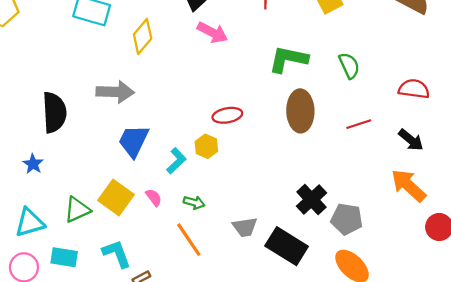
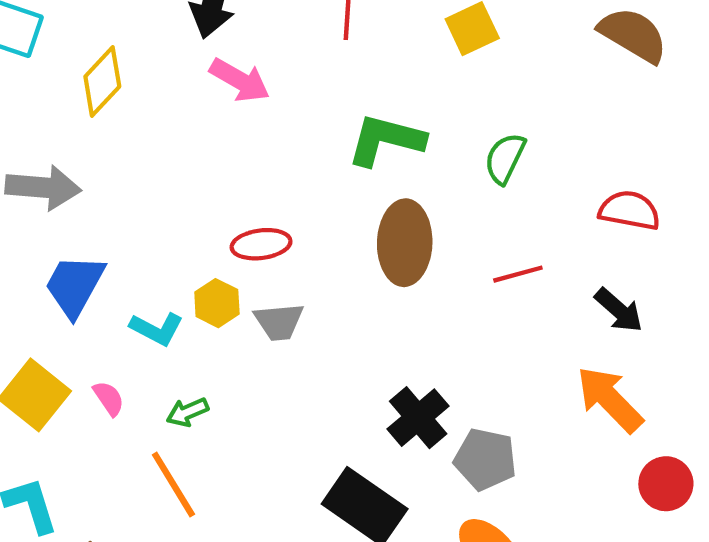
green semicircle: (349, 66) -> (505, 158), turned -132
cyan L-shape: (176, 161) -> (157, 329), turned 68
green arrow: (194, 202) -> (187, 412), turned 138
gray trapezoid: (245, 227) -> (279, 322), moved

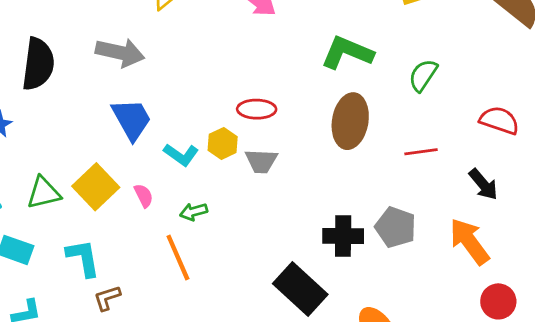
blue trapezoid: (75, 286) -> (132, 119), turned 114
black cross: (418, 418) -> (343, 236), turned 33
gray pentagon: (485, 459) -> (396, 227), moved

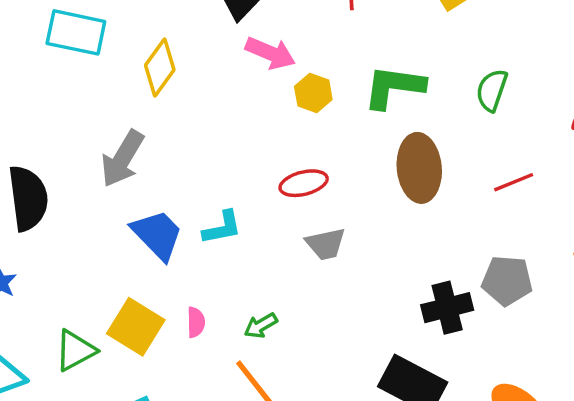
gray arrow: (120, 53) -> (122, 159), turned 123
yellow hexagon: (223, 143) -> (313, 93), moved
cyan L-shape: (181, 155) -> (222, 228), moved, turned -32
pink semicircle: (144, 196) -> (196, 322), turned 40

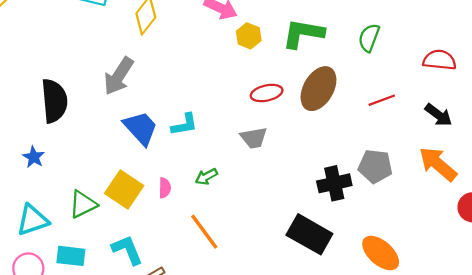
brown ellipse: (419, 168) -> (318, 89), turned 33
red ellipse: (304, 183) -> (267, 93), moved
green arrow: (261, 326) -> (206, 177), moved

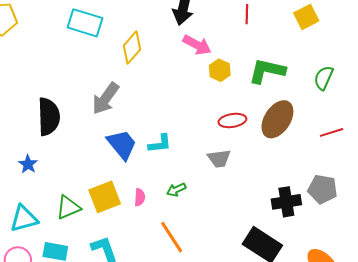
yellow square: (124, 190) -> (105, 197), turned 32

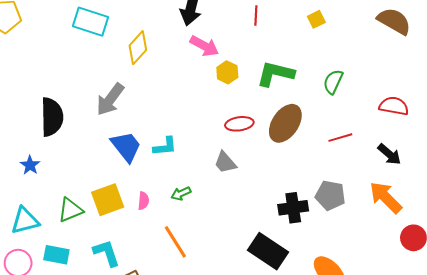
yellow square: (306, 17) -> (316, 19), size x0.7
gray trapezoid: (219, 159) -> (225, 162), turned 55

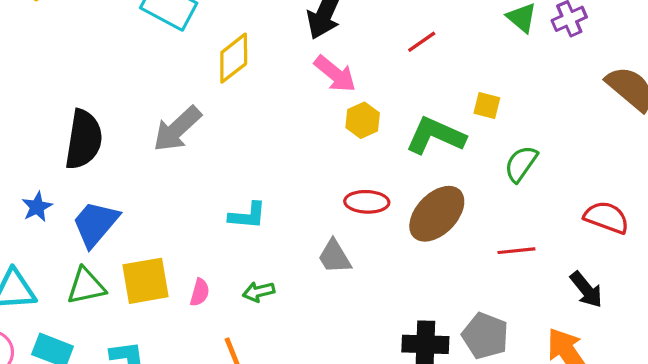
red line: (256, 16) -> (422, 42), turned 42
yellow square: (316, 19) -> (487, 106), moved, turned 30
blue trapezoid: (126, 147) -> (95, 224), moved, turned -112

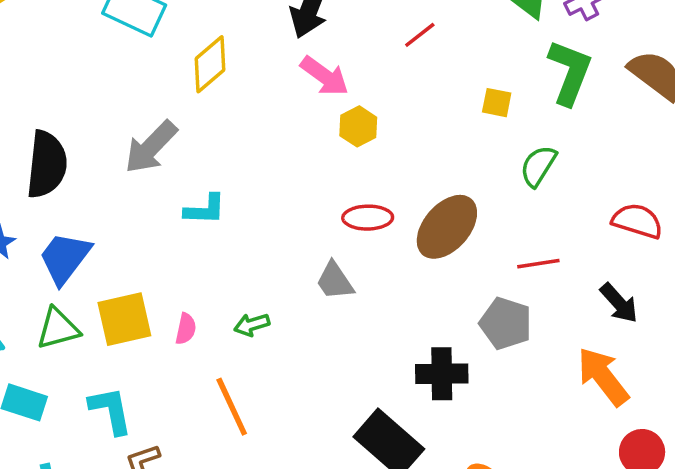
green L-shape: (435, 136) -> (570, 72), moved, turned 90
cyan L-shape: (247, 216) -> (205, 209), moved
gray pentagon: (485, 336) -> (506, 323), moved

